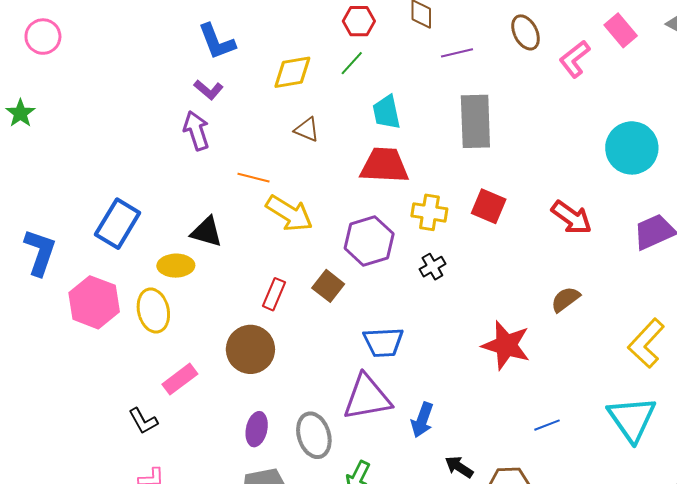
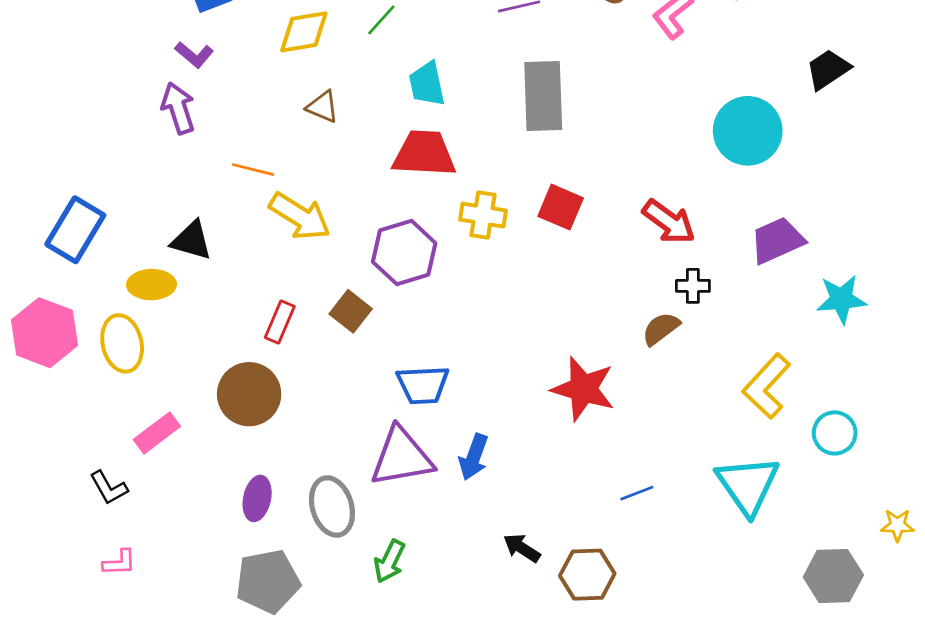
black cross: (432, 267) -> (693, 286), moved, turned 30
blue arrow: (422, 420) -> (474, 457), moved

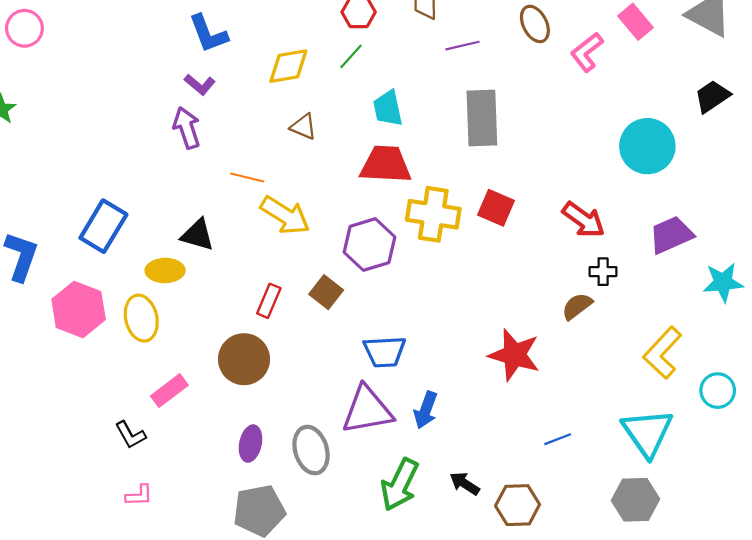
yellow cross: (483, 215) -> (433, 214), size x1.4
green arrow: (389, 561) -> (400, 485), moved, size x1.5
gray hexagon: (833, 576) -> (635, 500), moved

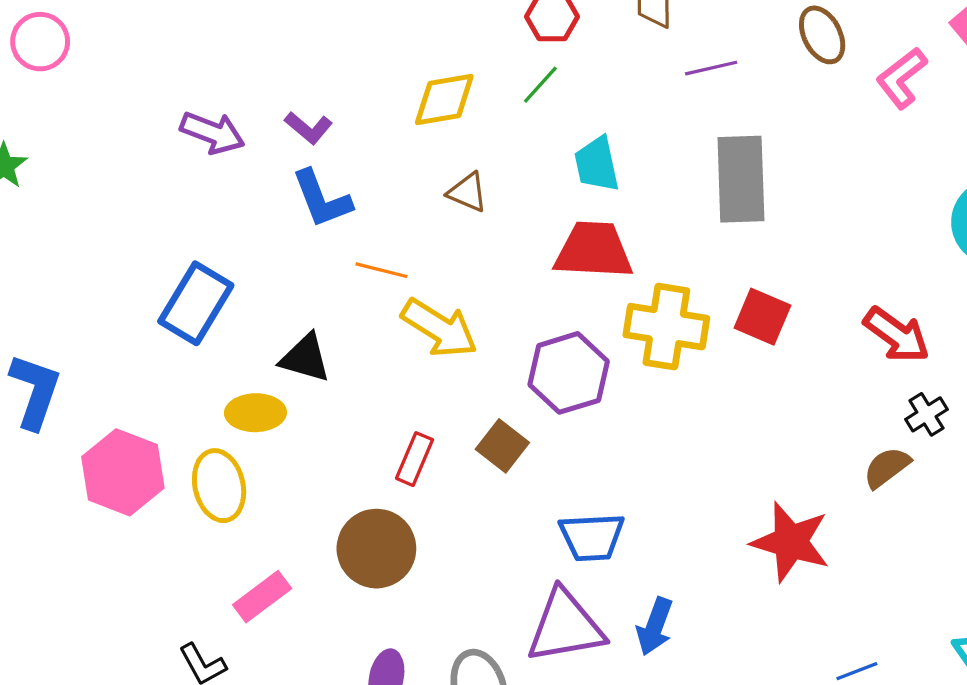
blue L-shape: (208, 34) -> (322, 199), moved
purple arrow: (187, 128) -> (212, 133), moved, turned 129
blue rectangle: (103, 226) -> (196, 303), moved
black cross: (603, 272) -> (926, 414), turned -32

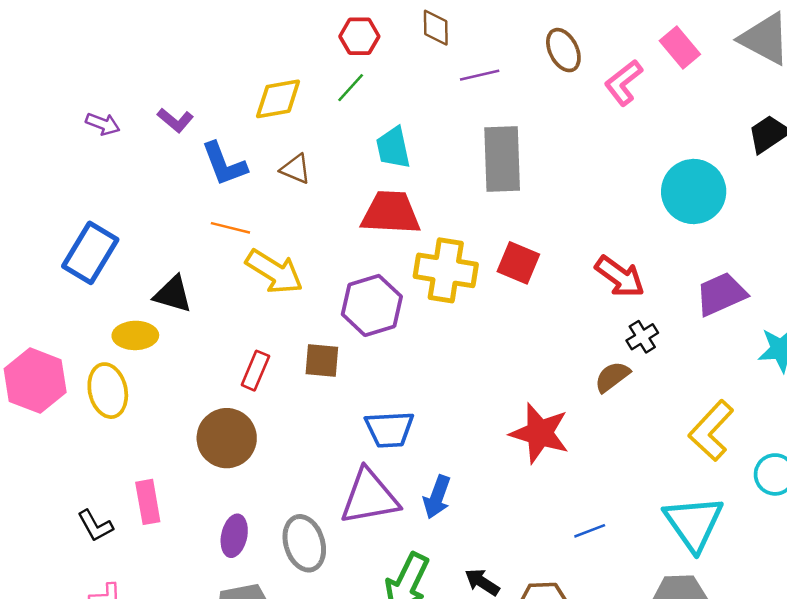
purple arrow: (212, 133) -> (103, 124), size x0.7
blue L-shape: (322, 199) -> (224, 164), moved
brown square: (502, 446) -> (322, 361), turned -33
pink rectangle: (262, 597) -> (148, 502), moved, turned -63

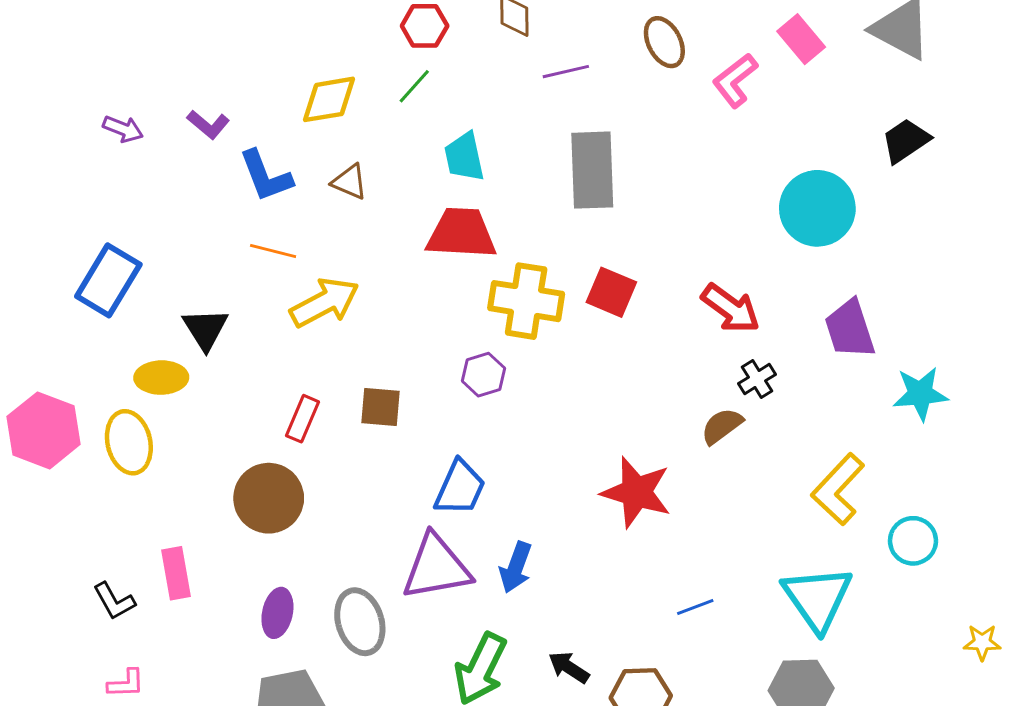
yellow arrow: (274, 272) -> (325, 302), turned -60
black triangle: (173, 294) -> (205, 329), turned 42
purple trapezoid: (721, 294) -> (850, 329), turned -84
purple hexagon: (372, 305) -> (483, 375), moved, size x0.6
blue trapezoid: (389, 429) -> (460, 488), turned -63

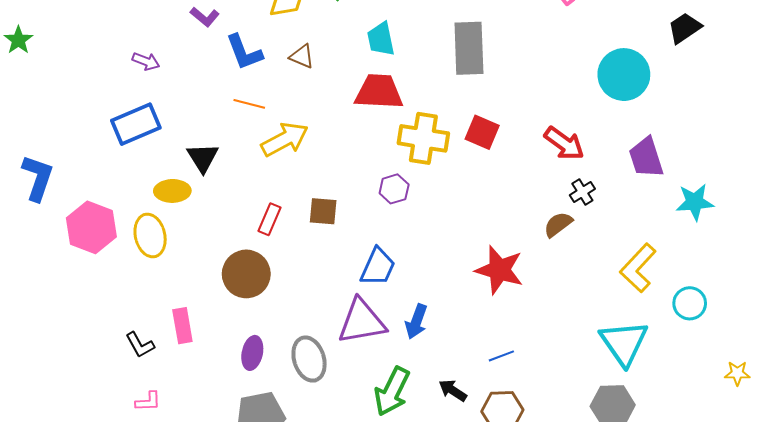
purple arrow: (123, 129) -> (146, 61), moved
blue rectangle: (108, 280) -> (136, 124), turned 36
blue line: (695, 607) -> (501, 356), moved

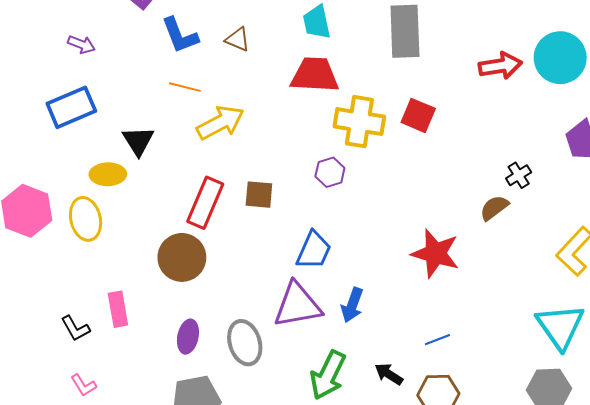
red arrow: (564, 143) -> (500, 66), moved, turned -45
red rectangle: (270, 219) -> (205, 203), size x1.6
pink L-shape: (148, 402) -> (83, 385), turned 60

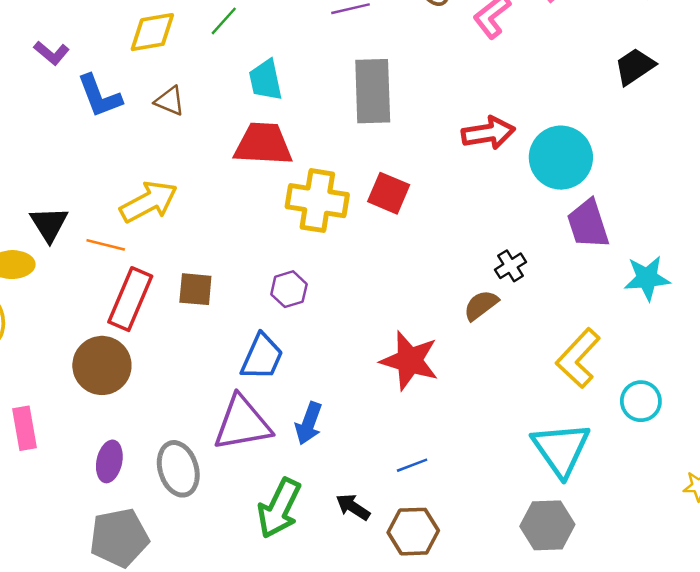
cyan circle: (560, 58) -> (561, 158), moved
orange line: (185, 87) -> (106, 245), moved
purple hexagon: (330, 172) -> (289, 289), moved

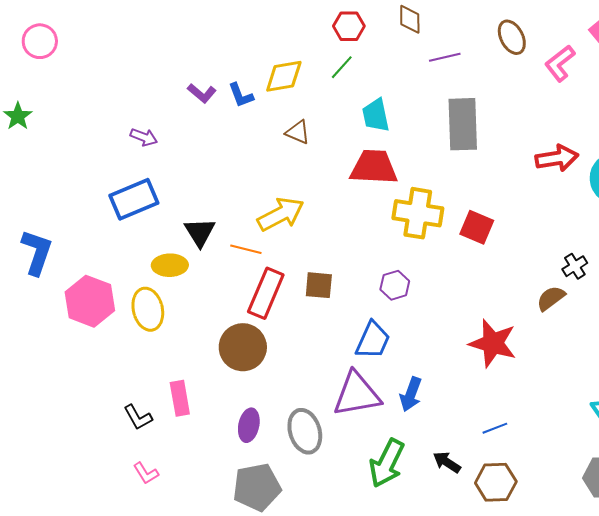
blue L-shape: (100, 96) -> (241, 95), moved, size x0.7
red square: (389, 193) -> (477, 227), moved

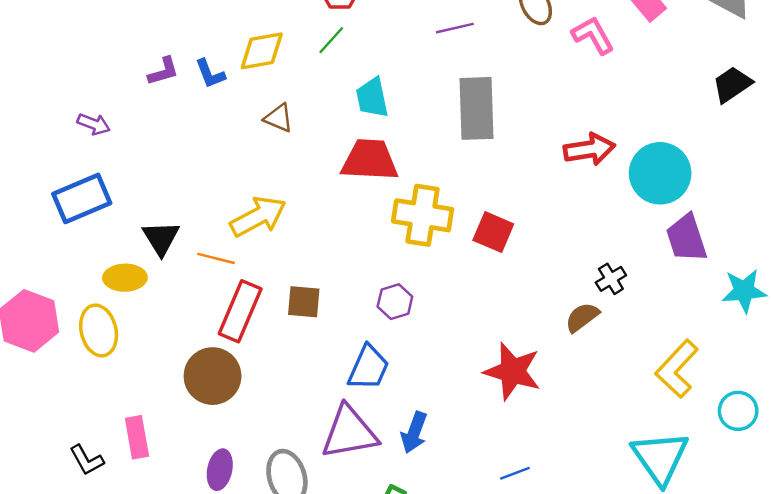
pink L-shape: (560, 63) -> (593, 35), turned 99
purple L-shape: (202, 93) -> (163, 71), turned -56

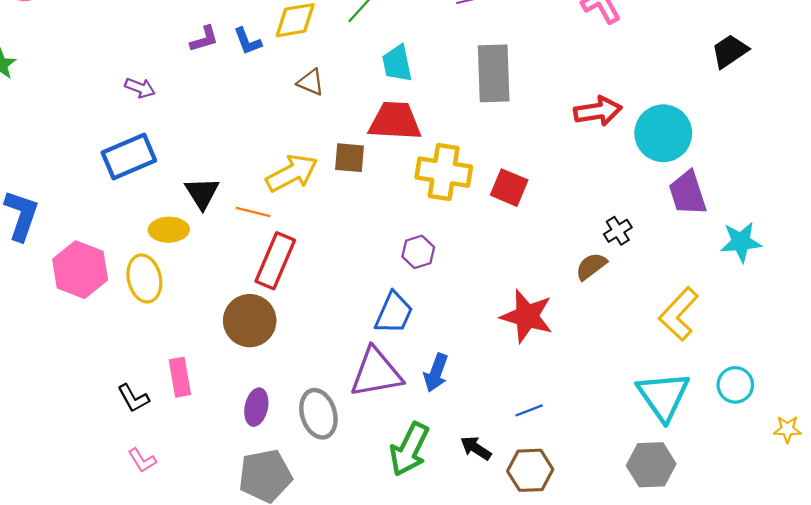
brown square: (304, 302) -> (349, 158), moved
cyan circle: (738, 411) -> (735, 385), moved

